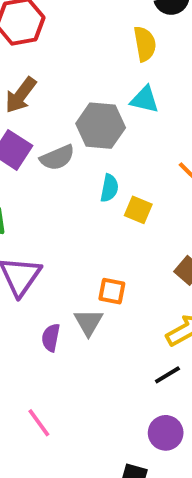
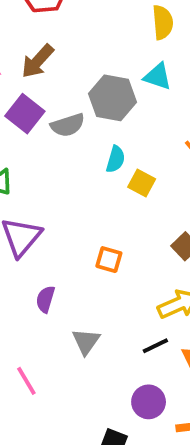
gray triangle: (88, 322) -> (86, 341), moved

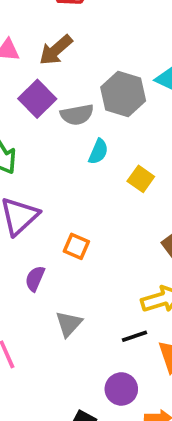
cyan semicircle: (116, 159) -> (98, 152), moved
orange square: (109, 260) -> (76, 246), moved

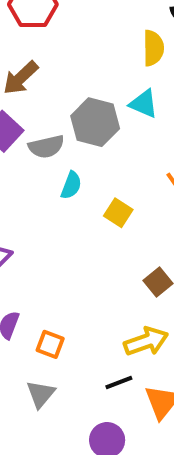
orange square: (76, 246) -> (50, 344), moved
gray triangle: (69, 324) -> (41, 394), moved

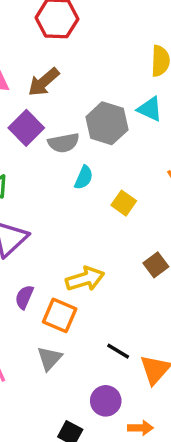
yellow arrow: (146, 341) -> (85, 279), moved
orange square: (50, 344) -> (60, 315), size x1.4
black line: (119, 383) -> (118, 351), turned 50

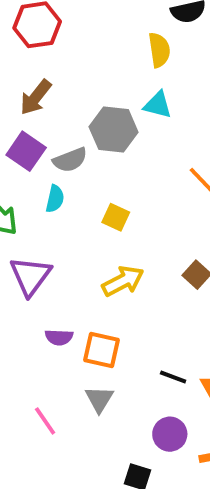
cyan semicircle: (84, 177) -> (55, 199), moved
yellow square: (124, 203) -> (116, 217), moved
yellow arrow: (85, 279) -> (123, 281), moved
purple semicircle: (24, 297) -> (59, 337), turned -100

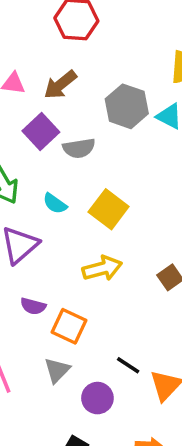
gray hexagon: (114, 129) -> (127, 106), moved
cyan semicircle: (55, 199) -> (55, 204), moved, turned 100
yellow square: (116, 217) -> (109, 209), size x1.5
purple circle: (170, 434) -> (97, 398), moved

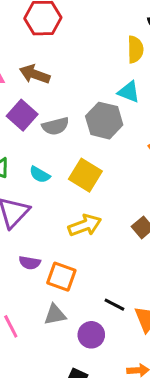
brown arrow: (60, 85) -> (35, 74), turned 64
gray hexagon: (127, 106) -> (104, 121), moved
gray triangle: (57, 370) -> (55, 315), turned 40

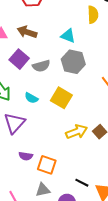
cyan triangle: (129, 92) -> (68, 36), moved
yellow arrow: (85, 225) -> (77, 132), moved

